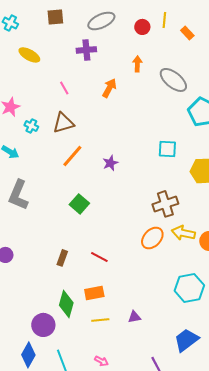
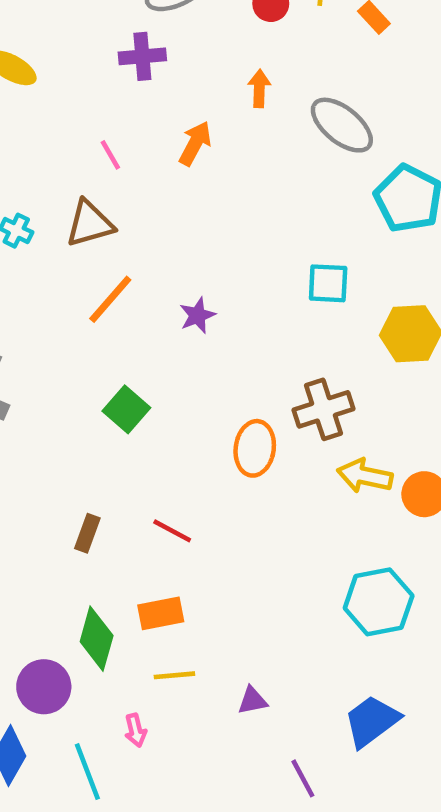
pink line: (64, 88) -> (110, 155), moved
orange ellipse: (152, 238) -> (255, 448), moved, turned -35
purple triangle: (134, 317) -> (252, 701), moved
pink arrow: (101, 361) -> (136, 730), moved, turned 48

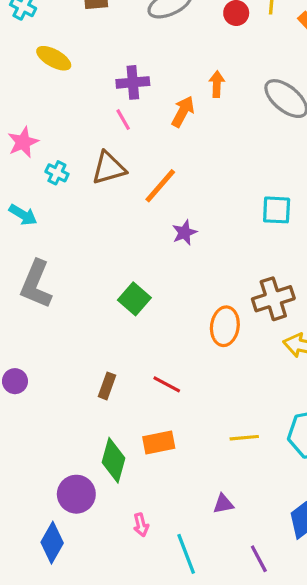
purple cross: (142, 56) -> (133, 82), moved
orange arrow: (259, 88) -> (217, 84), moved
orange line: (110, 299) -> (160, 186), moved
yellow line: (174, 675) -> (244, 438), moved
cyan line: (87, 772) -> (186, 554), moved

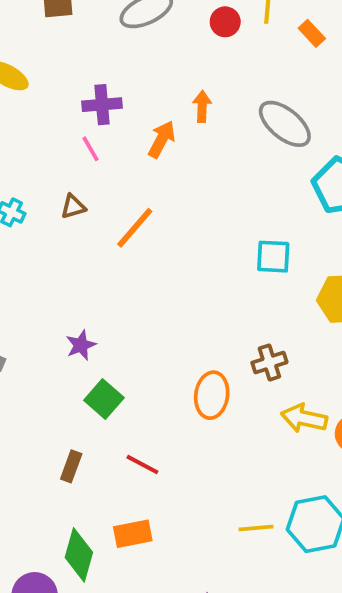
brown triangle: (109, 168) -> (73, 207), size x0.6
purple star: (185, 233) -> (81, 345), moved
green square: (134, 299) -> (104, 399), moved
brown cross: (273, 299) -> (269, 362), size x0.7
yellow line: (244, 438) -> (256, 528), moved

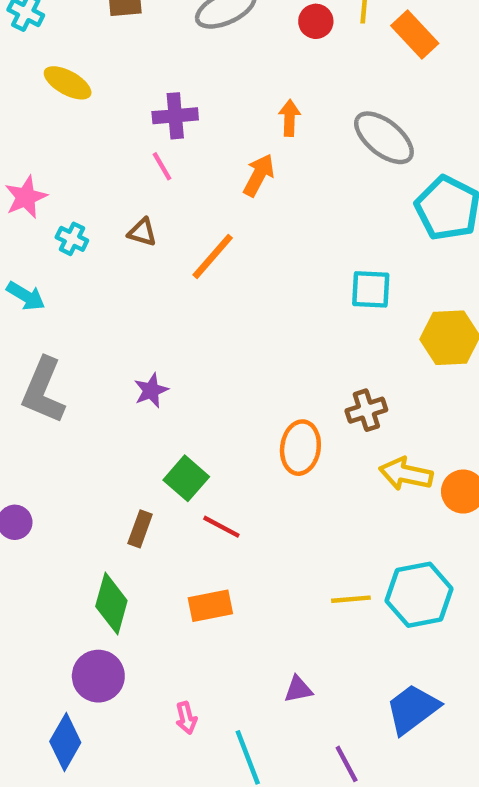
orange rectangle: (312, 33) -> (415, 34), size x1.5
orange arrow: (162, 139) -> (259, 175), moved
brown triangle: (73, 207) -> (142, 232), turned 32
green square: (104, 399) -> (186, 478), moved
green diamond: (79, 555) -> (111, 604), moved

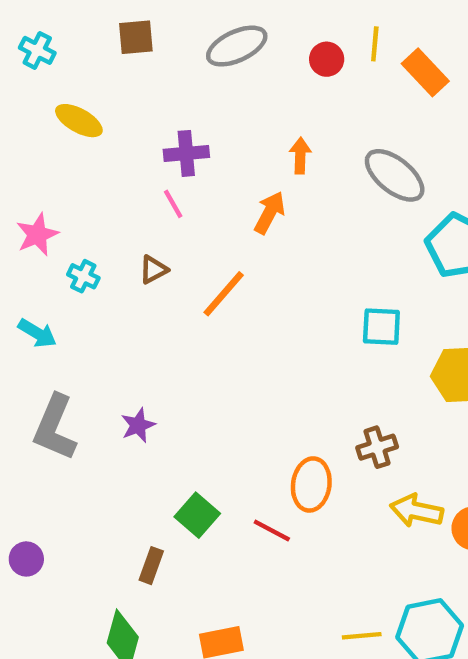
brown triangle: (142, 232) -> (153, 270), turned -44
purple star: (151, 390) -> (138, 425), moved
red line: (221, 527) -> (272, 530), moved

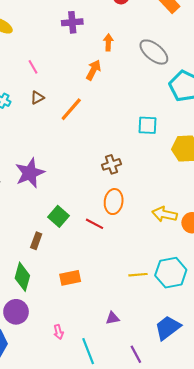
purple cross: (186, 153) -> (72, 22), moved
pink line: (173, 204) -> (33, 67), moved
purple star: (138, 425) -> (30, 173), size x1.8
brown cross: (377, 447) -> (111, 164), moved

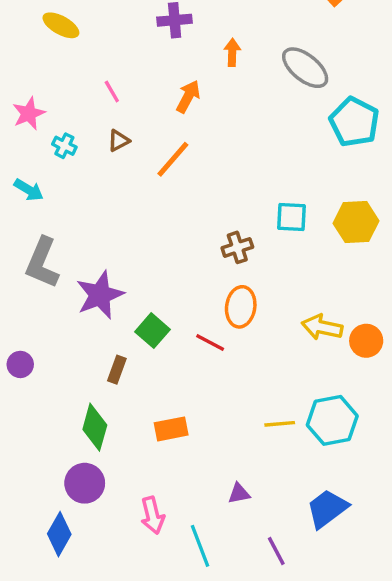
orange arrow: (93, 70) -> (188, 97), moved
cyan square: (148, 125) -> (292, 217), moved
purple star: (30, 173) -> (100, 295), moved
pink arrow: (58, 332) -> (153, 515), size x1.5

